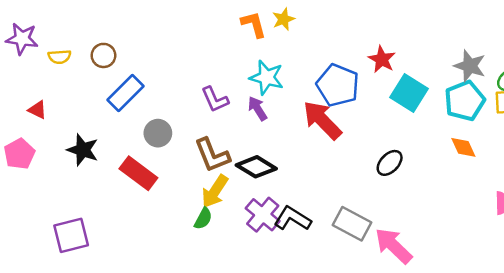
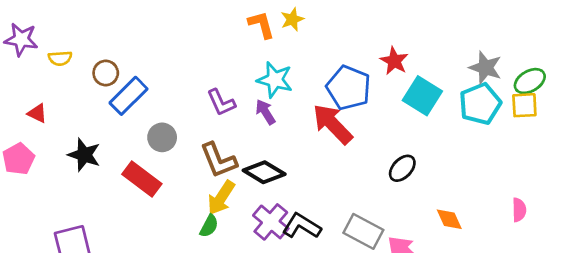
brown circle: (103, 55) -> (106, 73), moved
orange diamond: (463, 147) -> (449, 219), moved

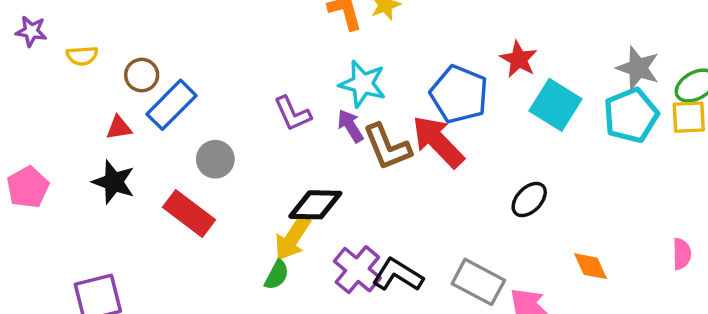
purple star: (21, 39) -> (31, 31), size x0.7
red triangle: (37, 113) -> (119, 128), moved, turned -35
brown L-shape: (218, 160) -> (387, 147), moved
black diamond: (264, 172) -> (315, 205), moved, turned -30

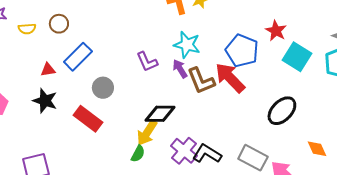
brown circle: (142, 75) -> (59, 24), moved
black ellipse: (529, 200) -> (282, 111), size x1.4

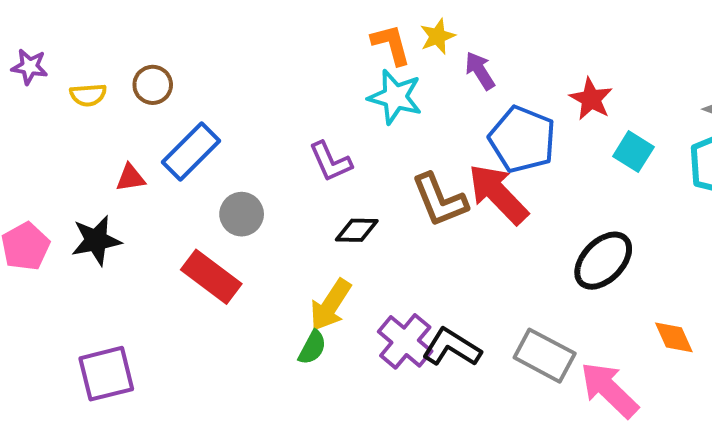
cyan star: (187, 45) -> (395, 97), moved
cyan square: (297, 57) -> (633, 152), size x0.7
purple arrow: (180, 69) -> (480, 71), moved
black star: (45, 101) -> (96, 240), moved, turned -30
black diamond: (160, 114) -> (357, 230), moved, size x0.7

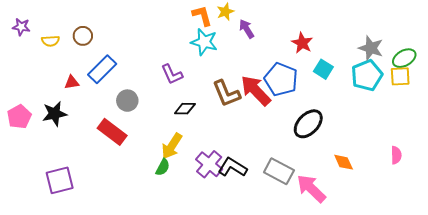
blue pentagon: (522, 139) -> (281, 79), moved

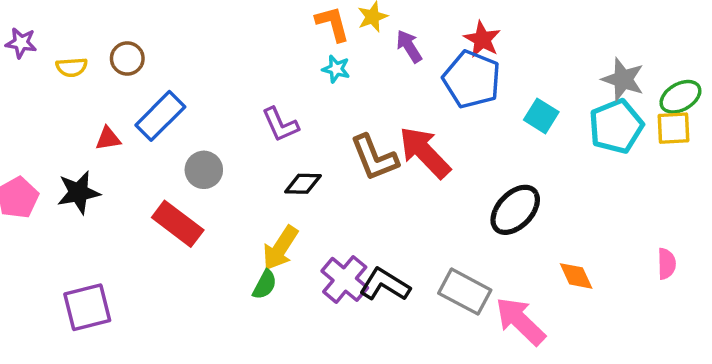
cyan star: (204, 42) -> (336, 69), size x0.6
red star: (302, 43) -> (482, 39), moved
blue pentagon: (281, 79) -> (472, 79), moved

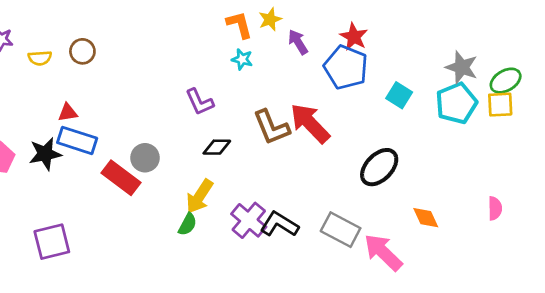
blue rectangle: (160, 116) -> (77, 140), moved, turned 63
gray circle: (204, 170) -> (145, 158), moved

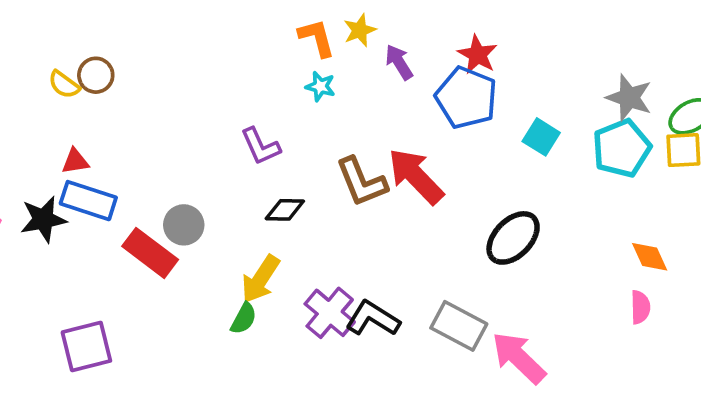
yellow semicircle: (40, 58) -> (64, 85), moved, turned 40
pink semicircle: (495, 208) -> (640, 307), moved
orange diamond: (426, 218) -> (650, 257), moved
purple square: (52, 242) -> (86, 347), moved

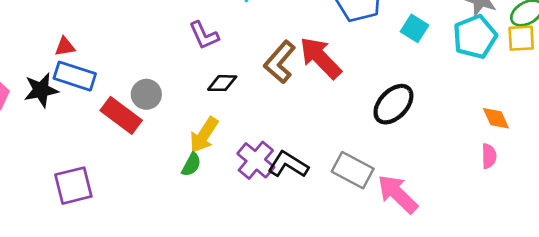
brown L-shape: (362, 182) -> (280, 62), turned 63

